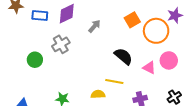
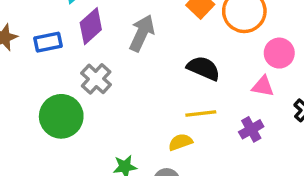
gray arrow: (94, 26) -> (142, 33), size x1.5
green circle: (35, 60) -> (61, 116), size x1.6
pink triangle: (149, 68) -> (263, 86), moved

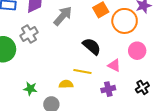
pink triangle: (263, 86) -> (114, 65), moved

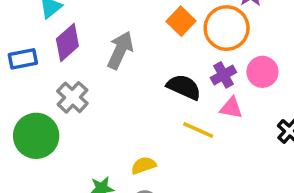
yellow line: (82, 71) -> (198, 130), moved, turned 30
yellow semicircle: (66, 84) -> (144, 165), moved
purple cross: (108, 89) -> (223, 75), moved

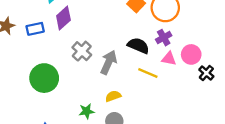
gray arrow: (120, 50) -> (109, 62), moved
pink circle: (262, 72) -> (191, 54), moved
gray cross: (72, 97) -> (82, 51), moved

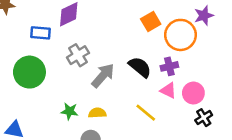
blue rectangle: (35, 29) -> (41, 33), moved
yellow line: (148, 73) -> (146, 113), moved
green star: (87, 111) -> (69, 111), moved

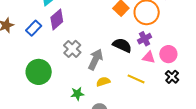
blue rectangle: (41, 33) -> (34, 28), moved, turned -35
yellow semicircle: (97, 113) -> (103, 82), moved
black cross: (204, 118) -> (172, 77), moved

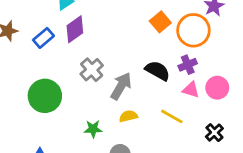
black cross: (172, 77) -> (214, 133), moved

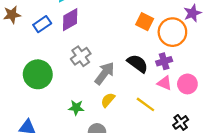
orange square: (160, 22) -> (145, 22), turned -30
yellow semicircle: (128, 116) -> (108, 100), turned -42

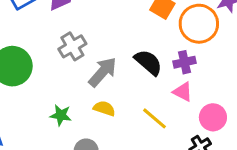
pink circle: (187, 84) -> (213, 117), moved
yellow semicircle: (108, 100) -> (104, 108), turned 63

